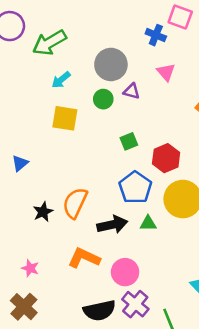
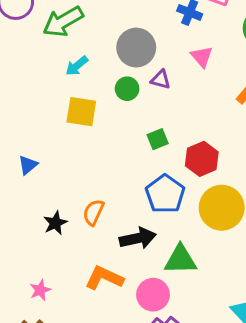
orange semicircle: (75, 203) -> (94, 212), size x0.7
green triangle: (148, 223) -> (180, 260), moved, size x1.6
pink star: (30, 268) -> (40, 290), turned 30

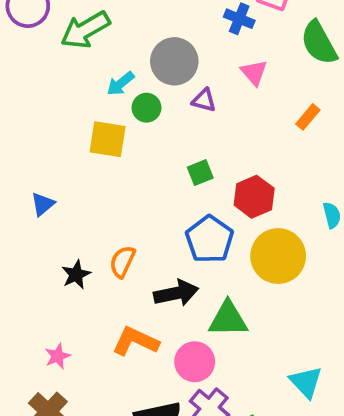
cyan arrow: (77, 66) -> (121, 84), moved
green circle: (127, 89) -> (146, 108), moved

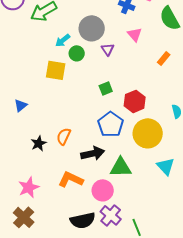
purple triangle: (204, 100) -> (108, 49), turned 40
pink star: (57, 356) -> (29, 187), size x1.5
cyan triangle: (306, 382) -> (166, 166), moved

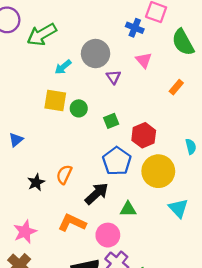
green circle: (77, 53) -> (79, 108), moved
black arrow: (93, 153) -> (97, 194), turned -30
green triangle: (121, 167) -> (128, 209), size x0.7

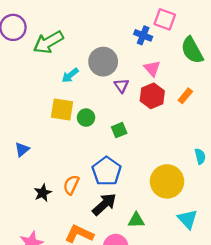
red hexagon: (144, 135) -> (152, 96), moved
blue pentagon: (117, 161) -> (107, 171), moved

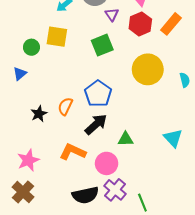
orange rectangle: (185, 96) -> (171, 24), size x1.5
green circle: (86, 118) -> (31, 47), moved
green square: (119, 130) -> (102, 45), moved, size x1.5
yellow circle: (167, 181) -> (148, 69), moved

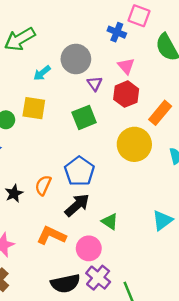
orange rectangle: (171, 24) -> (160, 113), moved
cyan triangle: (173, 138) -> (162, 220), turned 36
green triangle: (126, 139) -> (110, 221), turned 35

